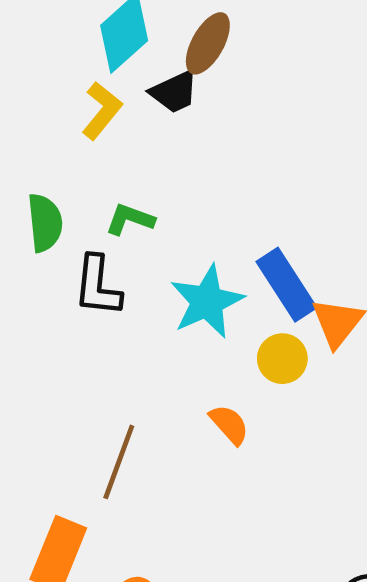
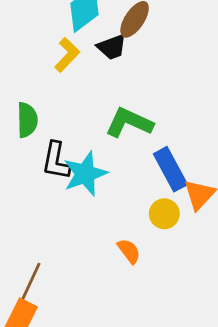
green L-shape: (130, 219) -> (129, 123), moved, size x1.6
cyan star: (207, 302) -> (85, 174), moved
brown line: (119, 462) -> (29, 285), moved

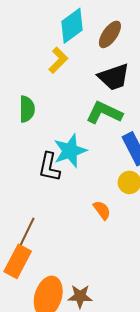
black trapezoid: (112, 47) -> (114, 77), moved, size x1.4
black L-shape: (56, 161) -> (49, 167), moved

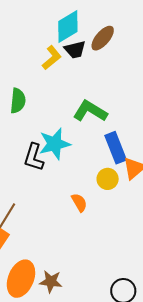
black trapezoid: (114, 77) -> (75, 50), moved, size x0.7

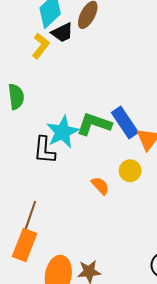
green L-shape: (90, 111) -> (94, 124), moved
yellow circle: (108, 179) -> (130, 171), moved

